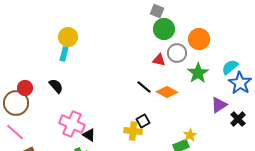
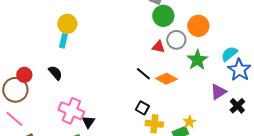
black square: (143, 121) -> (142, 108), turned -32
yellow cross: (133, 131) -> (154, 124), moved
black triangle: (89, 135) -> (88, 122), turned 32

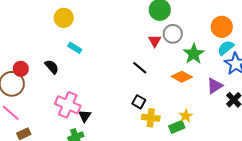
orange circle: (198, 26) -> (222, 27), moved
cyan rectangle: (63, 41) -> (75, 48), moved, turned -72
red triangle: (158, 47) -> (155, 41), turned 48
orange diamond: (166, 79) -> (182, 77), moved

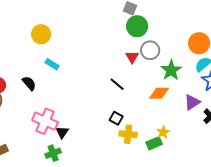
orange diamond: (182, 77) -> (159, 93), turned -30

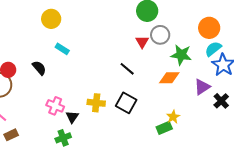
green star: (171, 70) -> (181, 55), turned -30
black square: (116, 118) -> (126, 103), size x1.5
pink cross: (45, 121) -> (55, 106), size x0.7
yellow cross: (128, 134) -> (96, 103), moved

